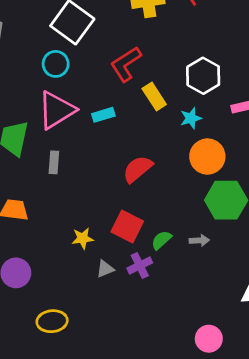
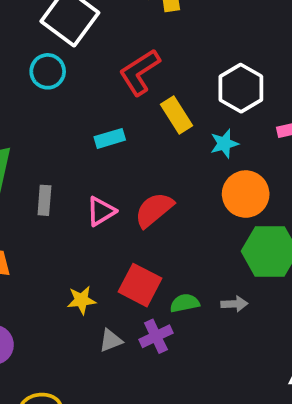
pink triangle: (56, 110) -> (101, 211), moved, size x0.6
green semicircle: (161, 240) -> (185, 303), turned 30

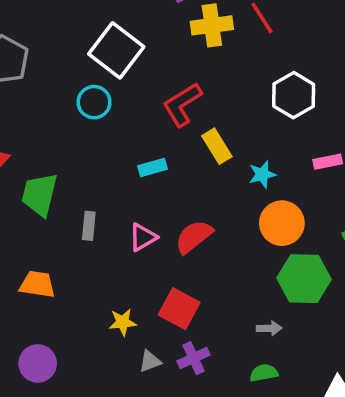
white hexagon: (241, 88) -> (294, 95), moved
green semicircle: (185, 303) -> (264, 373), moved

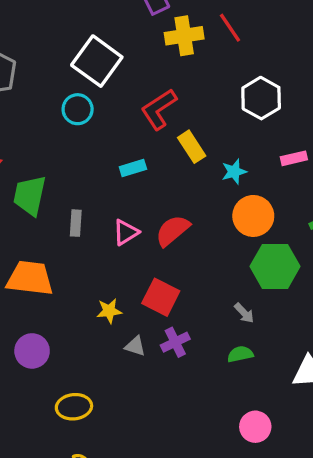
orange trapezoid: (37, 284) -> (30, 278), size x1.4
gray arrow: (269, 328) -> (244, 313), turned 50
gray triangle: (150, 361) -> (135, 346), turned 40

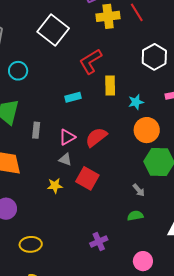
cyan circle: (78, 109) -> (18, 71), moved
yellow rectangle: (192, 147) -> (110, 86), turned 30
purple cross: (175, 342) -> (99, 241), moved
gray triangle: (135, 346) -> (65, 159), moved

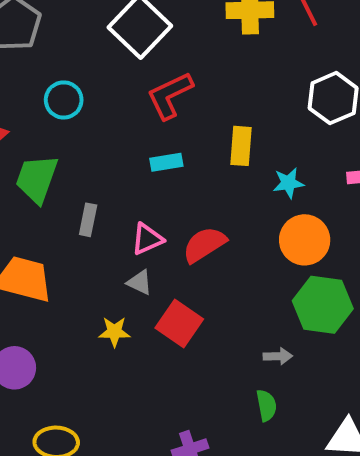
red L-shape: (90, 61) -> (170, 95), moved
gray arrow: (139, 190) -> (278, 356), turned -56
green semicircle: (135, 216) -> (266, 405), turned 84

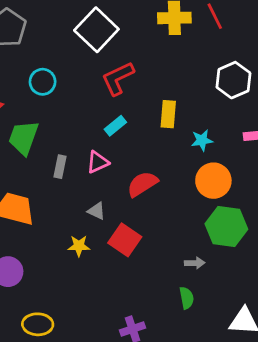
cyan rectangle: (166, 162) -> (115, 126), turned -30
pink triangle: (147, 239) -> (98, 162), moved

